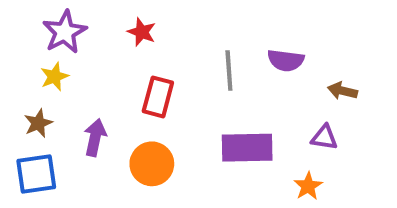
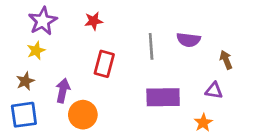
red star: (142, 32) -> (94, 21), turned -30
brown arrow: (343, 91) -> (226, 60), turned 54
orange circle: (152, 164) -> (83, 115), moved

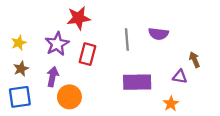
purple star: (43, 21) -> (57, 44), moved
red star: (94, 21) -> (78, 18), size x1.5
yellow star: (36, 50) -> (19, 43), moved
brown arrow: (226, 60) -> (194, 60), moved

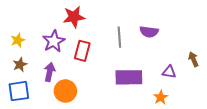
brown arrow: (194, 60) -> (193, 59), moved

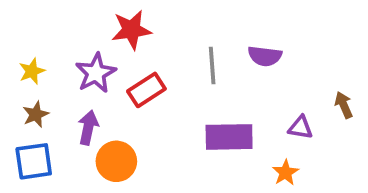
red rectangle: (82, 51) -> (146, 90), turned 42

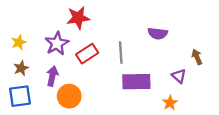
gray line: (212, 66) -> (121, 52), moved
brown arrow: (344, 105) -> (197, 57), moved
purple triangle: (300, 127) -> (179, 76), turned 32

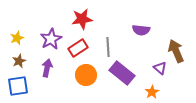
red star: (78, 18) -> (82, 19), moved
brown arrow: (197, 57) -> (176, 51), size x1.6
purple rectangle: (136, 82) -> (122, 73), turned 40
orange circle: (69, 96) -> (86, 75), moved

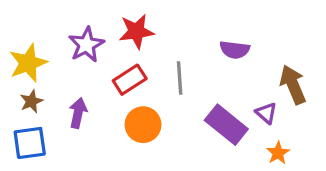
yellow star: (17, 38) -> (28, 63), size x1.6
purple star: (51, 39) -> (86, 45), moved
purple rectangle: (122, 73) -> (226, 125), moved
orange star: (152, 92) -> (278, 153), moved

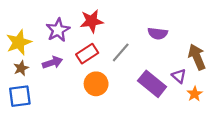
gray line: (180, 78) -> (121, 52), turned 45
purple arrow: (78, 113) -> (52, 63), moved, turned 60
orange star: (278, 153) -> (195, 94), moved

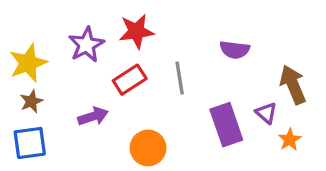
gray line: (121, 52) -> (180, 78), turned -50
purple arrow: (52, 63) -> (93, 116), moved
orange circle: (96, 84) -> (148, 148), moved
purple rectangle: (152, 84) -> (226, 125), turned 32

